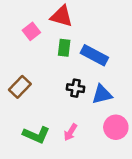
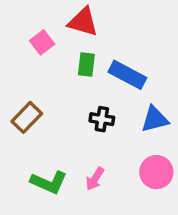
blue triangle: (102, 94) -> (155, 119), moved

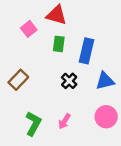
blue rectangle: (127, 75) -> (87, 51), turned 75
black cross: (102, 119) -> (69, 81), turned 35
green L-shape: (49, 182) -> (33, 124), turned -85

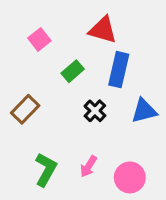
red triangle: (56, 15) -> (103, 30), moved
green rectangle: (59, 44) -> (73, 71), moved, turned 42
pink circle: (106, 117) -> (130, 177), moved

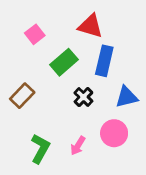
green rectangle: (73, 71) -> (64, 62), size x1.4
pink circle: (130, 177) -> (114, 133), moved

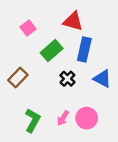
blue triangle: (127, 97) -> (102, 79), turned 42
pink circle: (114, 133) -> (87, 118), moved

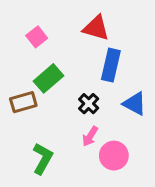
green rectangle: (52, 51) -> (49, 78), moved
brown rectangle: (18, 78) -> (23, 102), turned 30
pink arrow: (63, 118) -> (90, 136), moved

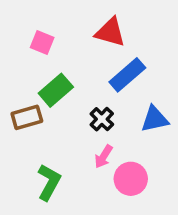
pink square: (37, 37) -> (42, 42), turned -30
blue rectangle: (111, 65) -> (127, 75), turned 36
blue triangle: (135, 104) -> (155, 119), turned -40

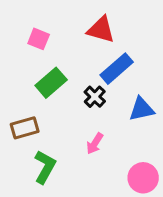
brown rectangle: (27, 117) -> (25, 128), moved
black cross: (102, 119) -> (95, 97), moved
pink circle: (131, 179) -> (143, 178), moved

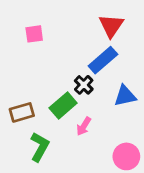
red triangle: (101, 30) -> (111, 26), moved, turned 48
pink square: (39, 39) -> (34, 34), turned -30
green rectangle: (51, 83) -> (63, 106), moved

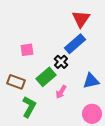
pink square: (34, 34) -> (27, 50), moved
blue triangle: (125, 96) -> (91, 81), moved
brown rectangle: (22, 112) -> (16, 82), turned 36

